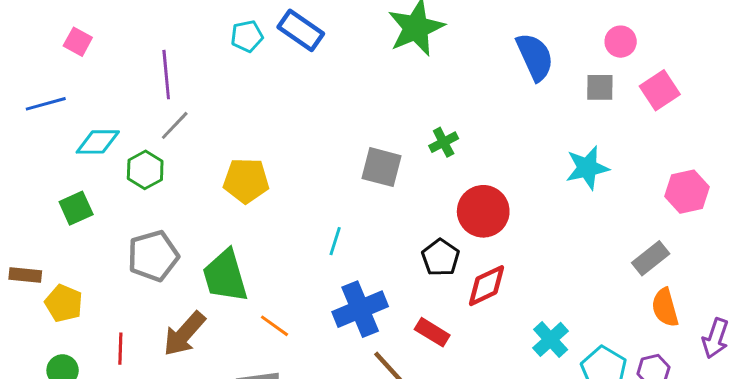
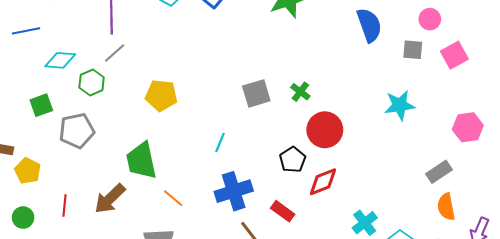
green cross: (444, 142) -> (300, 92), moved, turned -30
gray square: (381, 167) -> (256, 93), turned -36
gray pentagon: (153, 256) -> (77, 131), moved

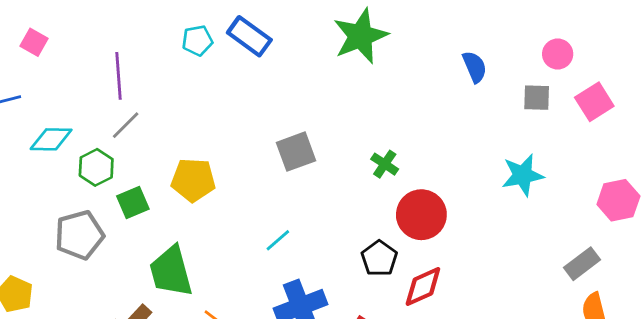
blue semicircle: (369, 25) -> (475, 67), size x0.7
gray square: (256, 93) -> (296, 152), moved
green square: (41, 105) -> (133, 203), moved
cyan line: (220, 142) -> (278, 240), turned 30

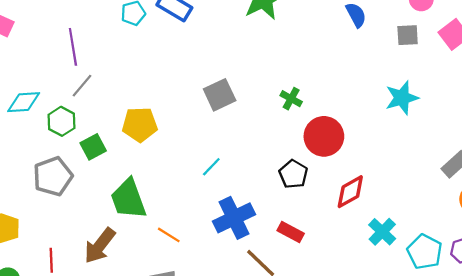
red diamond: (423, 286) -> (350, 192), moved

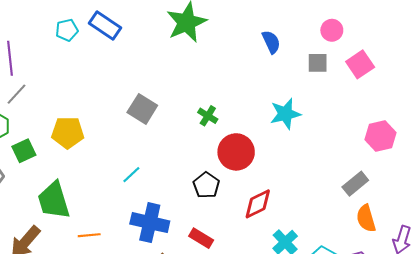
gray square: (220, 95) -> (142, 109), turned -36
cyan star: (402, 98) -> (285, 114), moved
blue cross: (234, 218) -> (150, 223), turned 36
orange line: (169, 235) -> (89, 235), turned -40

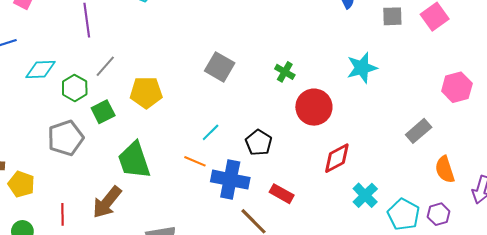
gray line: (17, 94) -> (105, 66), moved
gray rectangle: (355, 184) -> (419, 131), moved
black pentagon: (206, 185) -> (259, 143), moved
orange line: (89, 235) -> (195, 161), moved, turned 30

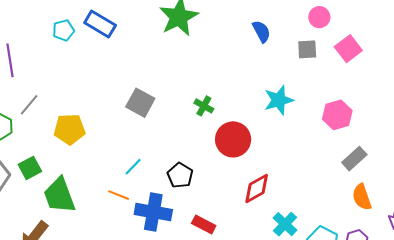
pink hexagon: (457, 87) -> (337, 115), moved
green square: (103, 112) -> (30, 168), moved
gray rectangle: (419, 131) -> (354, 159), moved

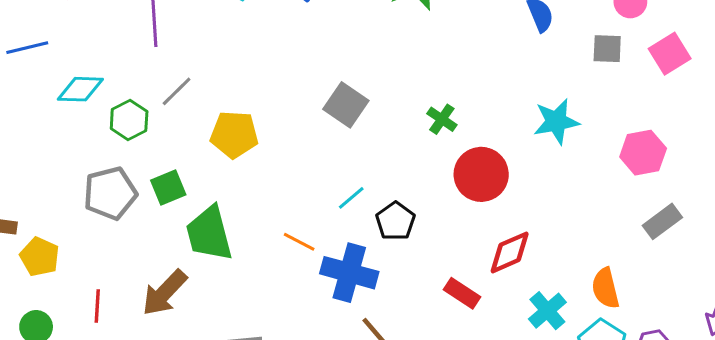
cyan line: (133, 167) -> (351, 198), moved
orange semicircle: (362, 197) -> (605, 288), moved
red rectangle: (204, 224) -> (462, 293), moved

